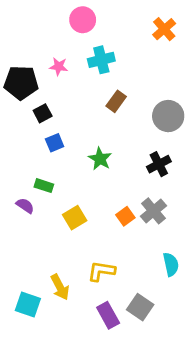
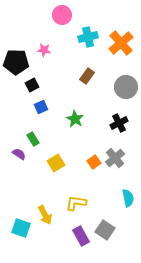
orange cross: (164, 29) -> (121, 43), moved, size x1.4
cyan cross: (101, 60) -> (88, 37), moved
green rectangle: (44, 186) -> (33, 139), turned 40

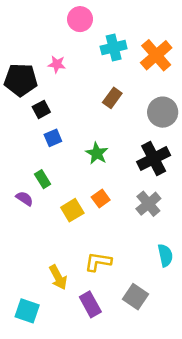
black cross: (119, 123) -> (154, 159), size x1.4
orange square: (94, 162) -> (101, 199), moved
cyan square: (21, 228) -> (27, 311), moved
purple rectangle: (81, 236) -> (90, 304), moved

